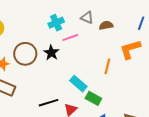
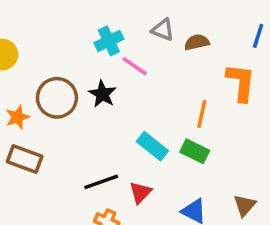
pink line: (70, 38) -> (135, 66), turned 56
orange L-shape: (130, 49) -> (241, 82), turned 115
green rectangle: (93, 98) -> (195, 151), moved

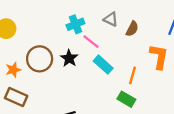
brown semicircle: (197, 42) -> (132, 29), turned 126
cyan rectangle: (152, 146) -> (103, 65), moved

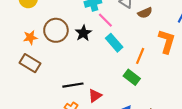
brown semicircle: (132, 29) -> (145, 13), turned 32

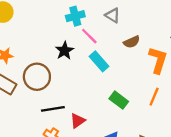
brown semicircle: (145, 13) -> (132, 42), moved
brown circle: (56, 30) -> (37, 77), moved
orange line: (140, 56) -> (154, 97), moved

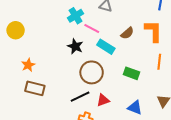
brown semicircle: (132, 42) -> (127, 33), moved
brown circle: (37, 77) -> (92, 72), moved
red triangle: (78, 121) -> (103, 100), turned 32

